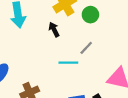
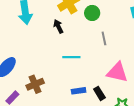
gray line: (86, 48) -> (104, 38), moved, turned -56

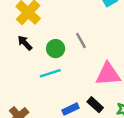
green circle: (92, 13) -> (56, 49), moved

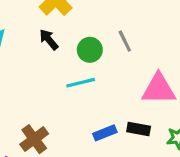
black rectangle: (95, 105) -> (139, 129), turned -35

